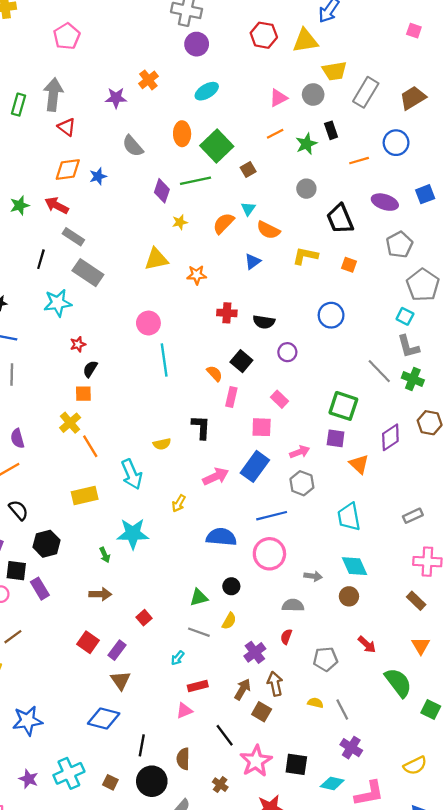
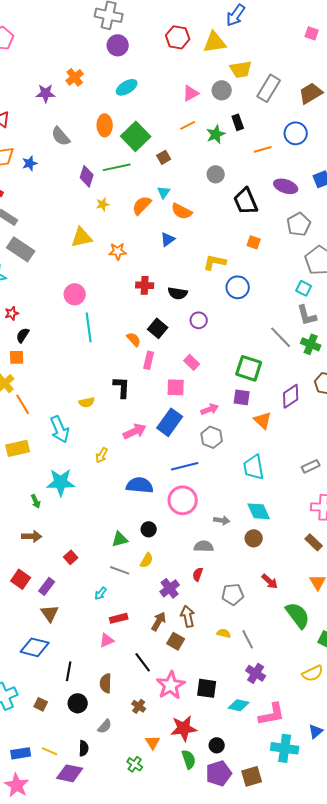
yellow L-shape: (305, 256) -> (215, 262), moved
yellow semicircle: (415, 766) -> (313, 673), moved
black circle: (152, 781) -> (78, 703), size x0.7

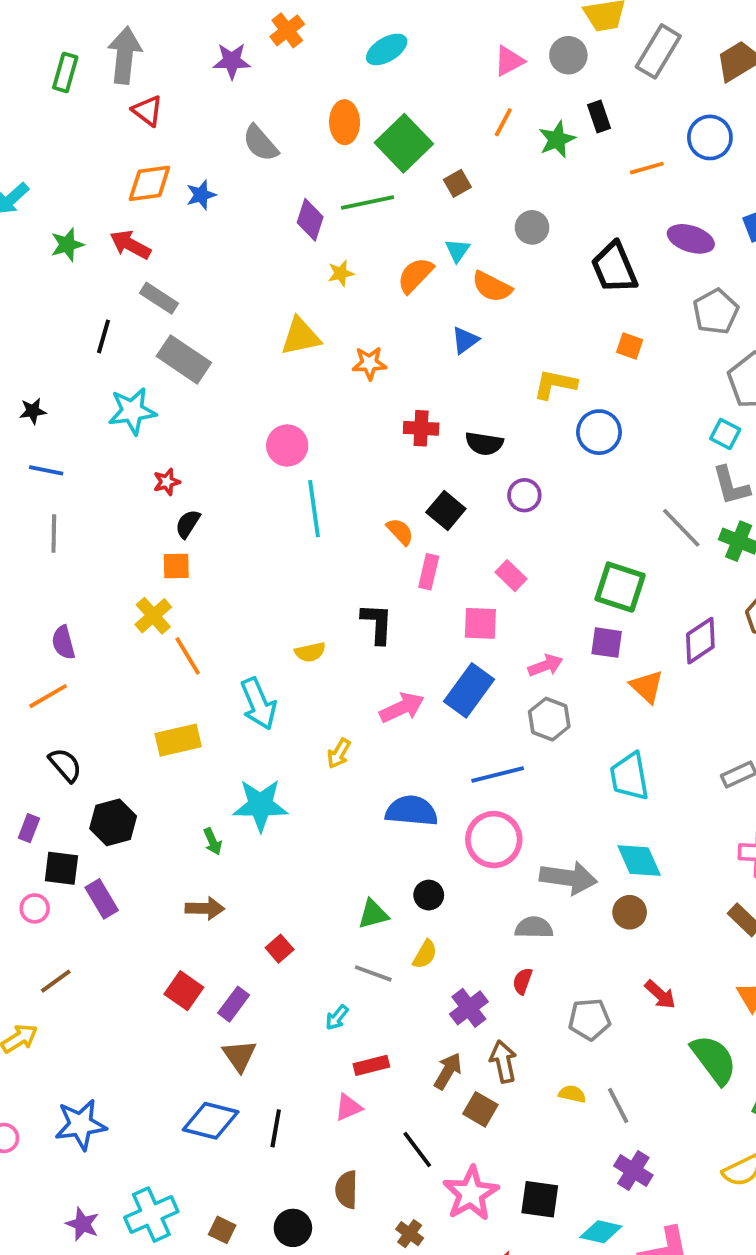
orange line: (188, 125) -> (503, 122), turned -35
gray circle: (216, 174) -> (532, 227), moved
gray arrow: (222, 520) -> (568, 878), size x1.8
black line: (69, 671) -> (276, 1128), moved

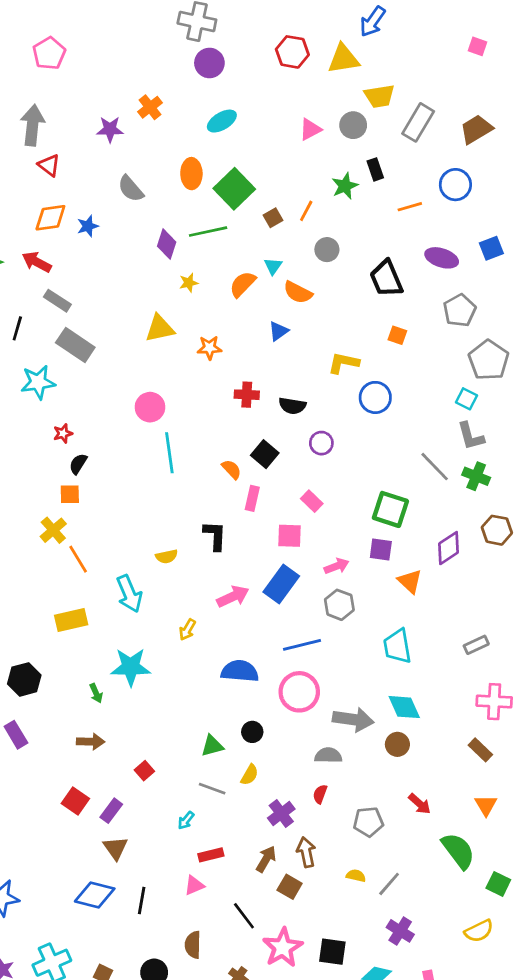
orange line: (503, 122) -> (306, 211), moved
gray line: (618, 1105) -> (389, 884), turned 68

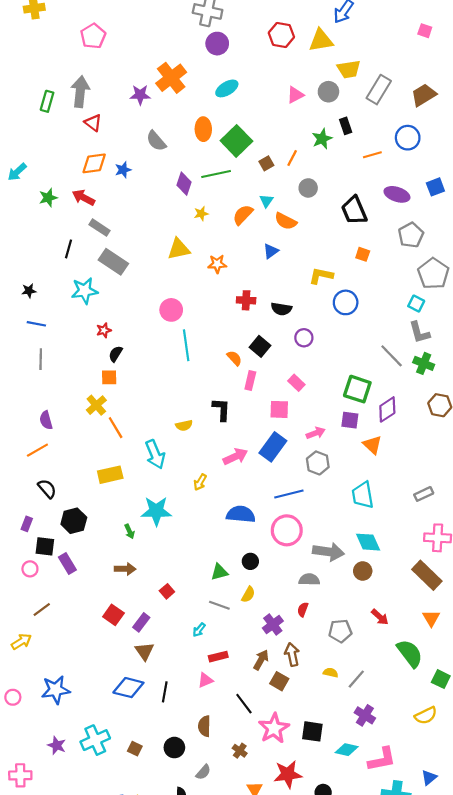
orange cross: (150, 107) -> (171, 78), size x1.6
purple diamond: (449, 548) -> (387, 409), moved
brown rectangle: (480, 750) -> (427, 575), size x1.6

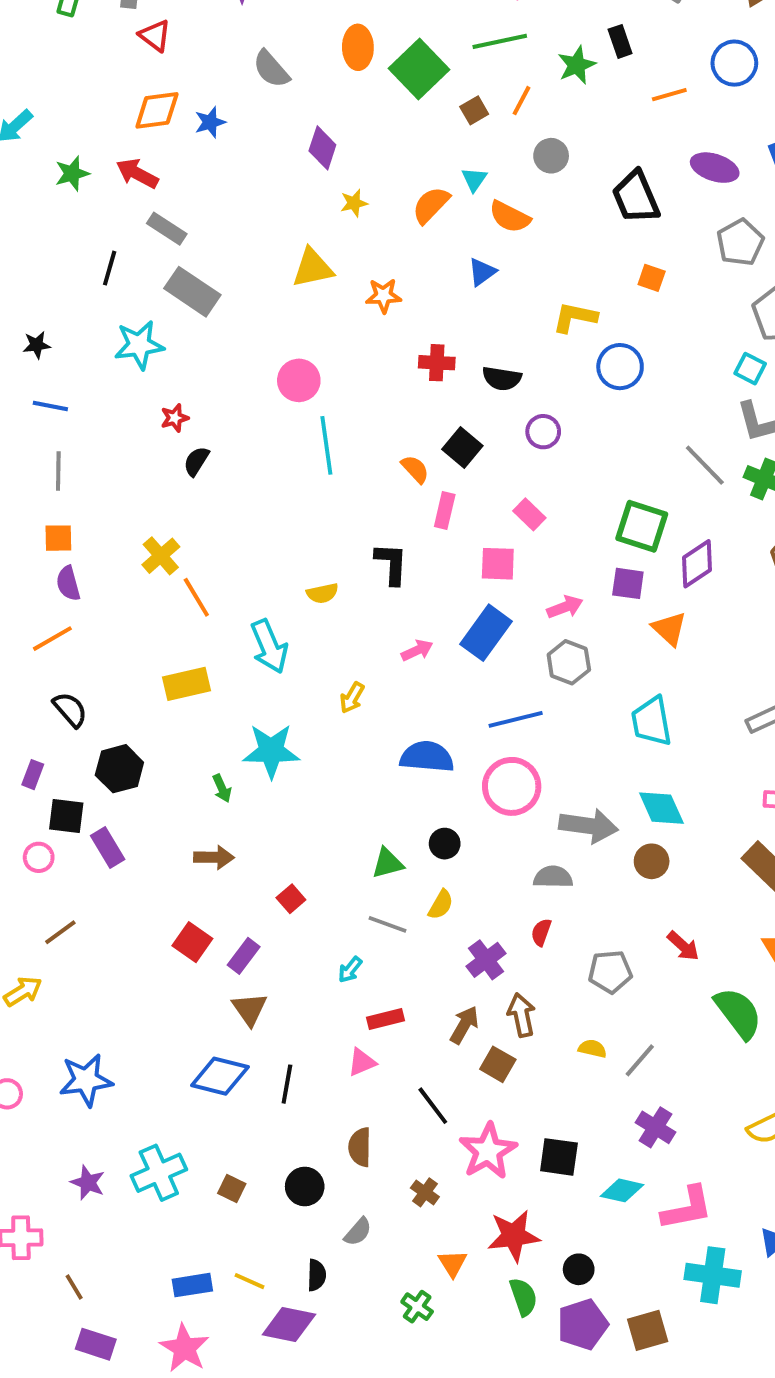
green line: (216, 174) -> (500, 41), moved
orange square: (109, 377) -> (58, 538), moved
pink arrow: (235, 457) -> (417, 650), size x0.7

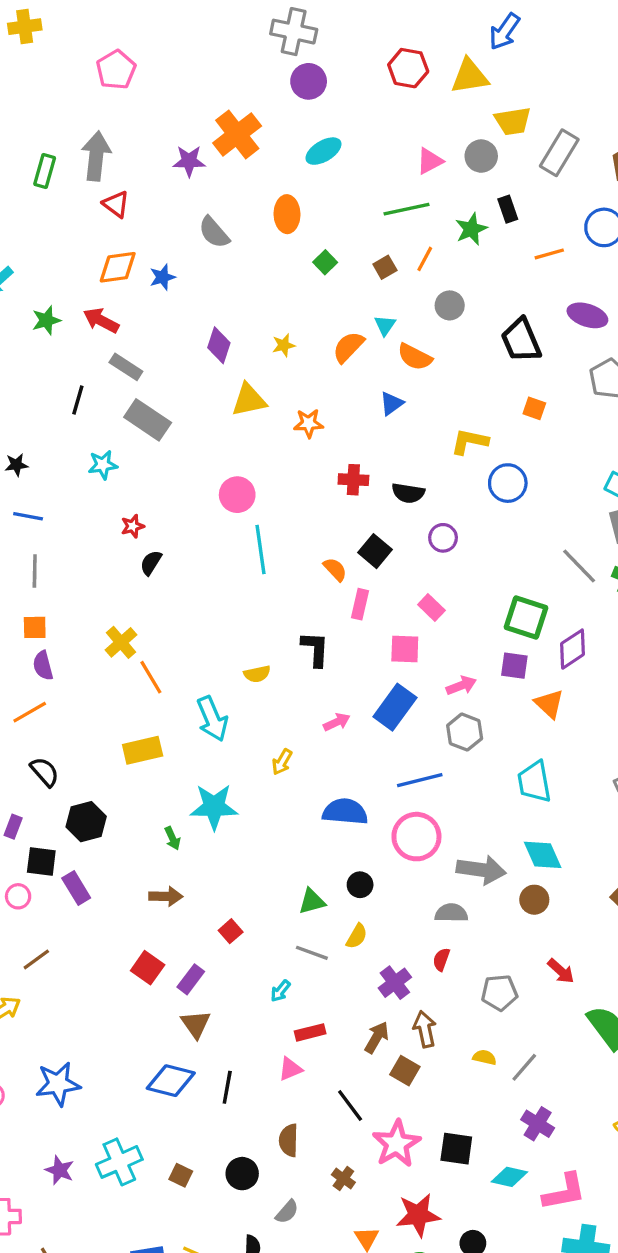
green square: (419, 69) -> (325, 262), moved, size x0.5
purple diamond: (322, 148) -> (219, 345), moved
cyan star: (139, 345) -> (103, 465), size x0.7

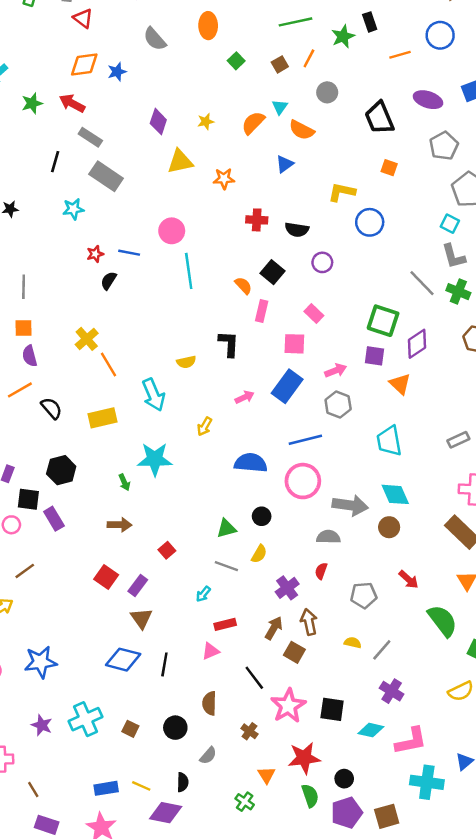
blue line: (28, 516) -> (129, 253), moved
black semicircle: (45, 772) -> (51, 408), moved

